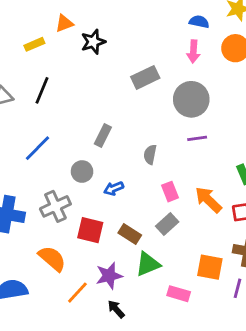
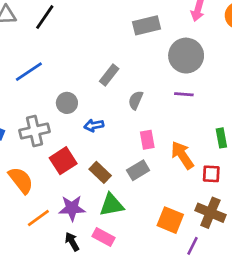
gray rectangle: (103, 135) -> (109, 75), moved
red square: (90, 230) -> (63, 161), turned 32
pink rectangle: (179, 294) -> (103, 237), moved

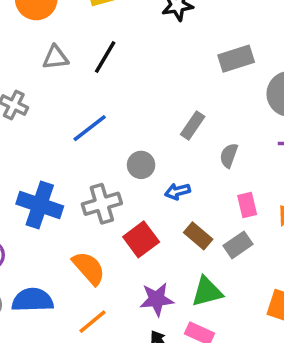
brown rectangle: (100, 172) -> (198, 236), moved
orange line: (38, 218) -> (93, 322), moved

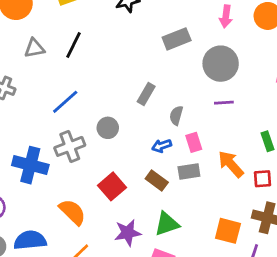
blue arrow: (178, 191) -> (162, 146), moved
gray cross: (102, 204) -> (70, 146), moved
pink rectangle: (247, 205) -> (194, 142), moved
gray rectangle: (238, 245) -> (189, 171), moved, turned 30

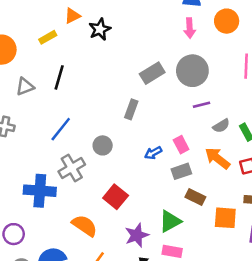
gray rectangle: (177, 39) -> (152, 73), moved
gray semicircle: (176, 115) -> (221, 126), moved, turned -126
brown rectangle: (157, 180) -> (195, 197), moved

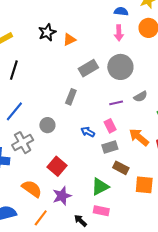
orange triangle: (72, 16) -> (69, 39), moved
purple line: (201, 105) -> (116, 103), moved
gray semicircle: (221, 126) -> (141, 97), moved
blue arrow: (153, 153) -> (88, 132), turned 56
purple star: (137, 235) -> (62, 196), moved

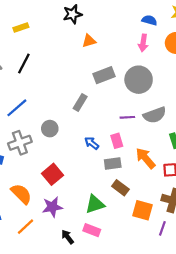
black star: (47, 32) -> (72, 14), moved
gray semicircle: (141, 97) -> (155, 115), size x1.5

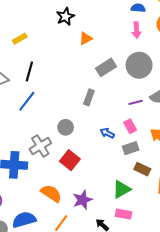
blue line: (17, 108) -> (27, 101), moved
red square: (52, 174) -> (70, 160), moved

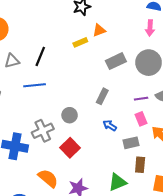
yellow rectangle: (20, 39) -> (80, 42), moved
gray rectangle: (89, 97) -> (102, 96), moved
blue line: (27, 101) -> (35, 85), turned 40
pink rectangle: (130, 126) -> (141, 119), moved
brown rectangle: (142, 169) -> (140, 165), turned 63

